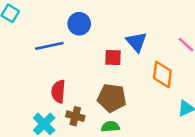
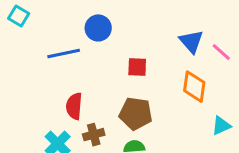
blue triangle: (136, 42) -> (191, 42), moved
brown cross: (75, 116) -> (94, 135), turned -30

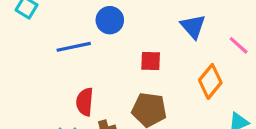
blue triangle: (191, 42) -> (193, 26), moved
orange diamond: (194, 87) -> (210, 81), turned 32

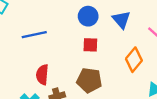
blue circle: (110, 20) -> (88, 16), moved

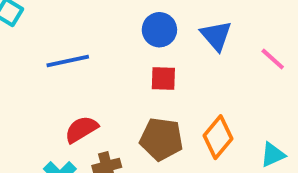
orange diamond: (134, 60) -> (218, 137), moved
red semicircle: (42, 75) -> (81, 129), turned 54

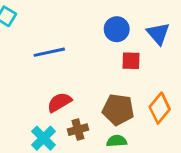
red square: (163, 79) -> (131, 61), moved

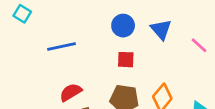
red square: (131, 61) -> (126, 60), moved

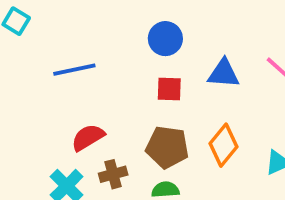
blue triangle: (161, 29) -> (223, 73), moved, turned -45

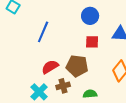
blue line: (74, 70) -> (43, 32), turned -55
brown pentagon: (167, 147) -> (77, 66), moved

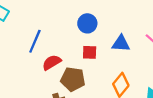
red semicircle: (50, 67) -> (52, 62), moved

